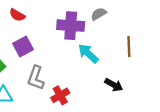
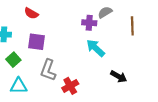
purple cross: (71, 26) -> (89, 23), moved, size x0.6
purple square: (23, 46) -> (37, 42), turned 36
brown line: (129, 46) -> (132, 26), moved

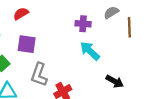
gray semicircle: (105, 12) -> (111, 12), moved
red semicircle: (31, 13) -> (21, 14), turned 120

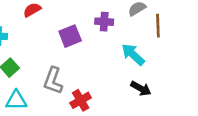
purple square: (27, 44) -> (70, 36), moved, turned -30
cyan arrow: (90, 51) -> (133, 54), moved

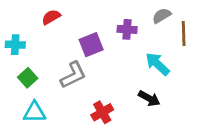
gray L-shape: (53, 81) -> (73, 75), moved, turned -136
black arrow: (141, 89) -> (149, 98), moved

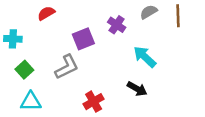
purple cross: (127, 29) -> (117, 25), turned 30
brown line: (184, 34) -> (178, 16), moved

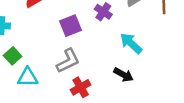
gray L-shape: (67, 67) -> (68, 61), moved
cyan triangle: (31, 102) -> (28, 77), moved

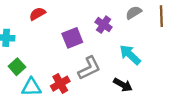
gray L-shape: (68, 61) -> (89, 68), moved
red cross: (81, 87) -> (60, 84), moved

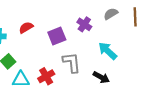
red semicircle: (37, 14) -> (26, 28), moved
gray L-shape: (89, 68) -> (72, 62), turned -70

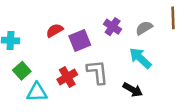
gray semicircle: (111, 14) -> (144, 28), moved
red semicircle: (26, 28) -> (55, 30), moved
red cross: (46, 76) -> (67, 77), moved

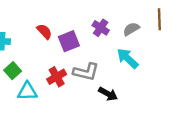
red semicircle: (55, 30) -> (44, 31), turned 77
gray L-shape: (97, 72) -> (86, 72), turned 110
black arrow: (133, 90) -> (108, 94), moved

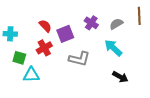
green square: (13, 71) -> (19, 58), turned -32
red cross: (57, 77) -> (44, 48), moved
black arrow: (108, 94) -> (120, 77), moved

